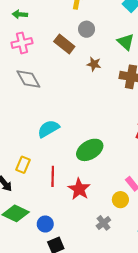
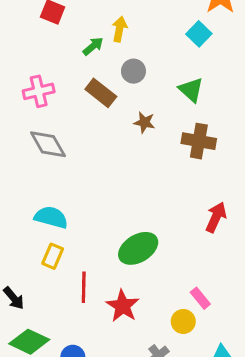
green arrow: (20, 14) -> (93, 46), moved, turned 136
cyan semicircle: (48, 129) -> (51, 217), moved, turned 45
yellow rectangle: (23, 165) -> (53, 256), moved

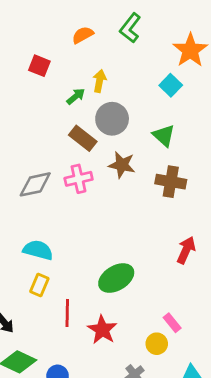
gray circle: (133, 71) -> (112, 119), size x1.5
pink cross: (39, 91) -> (79, 179), moved
brown star: (144, 122) -> (122, 165), size x1.4
gray diamond: (48, 144) -> (35, 184), turned -72

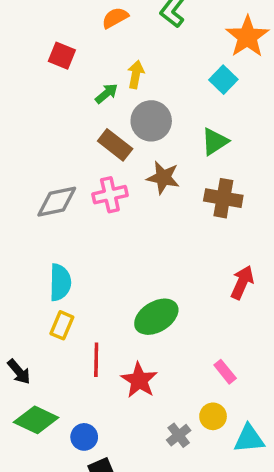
green triangle: (164, 136) -> (215, 141), turned 45
cyan semicircle: (38, 250) -> (60, 282), turned 76
yellow circle: (157, 344) -> (213, 416), moved

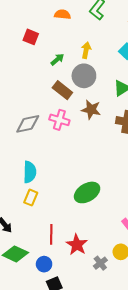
orange semicircle: (115, 18) -> (62, 14), turned 35
yellow arrow: (136, 74) -> (86, 50), moved
pink cross: (110, 195) -> (59, 120), turned 30
red line: (96, 360) -> (51, 234), moved
red star: (139, 380) -> (77, 245), moved

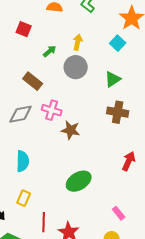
brown rectangle: (62, 90) -> (33, 81), moved
brown star: (91, 110) -> (71, 130), moved
yellow rectangle: (31, 198) -> (24, 198), moved

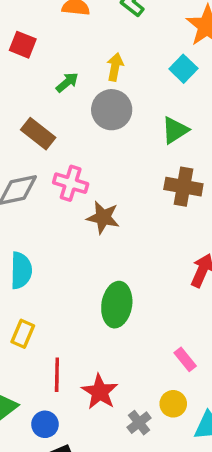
green ellipse: (79, 181) -> (117, 305), turned -50

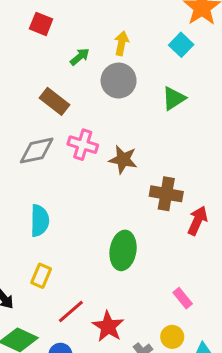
brown cross: (183, 187) -> (166, 194), moved
brown star: (103, 217) -> (123, 160), moved
red line: (57, 375) -> (71, 312), turned 48

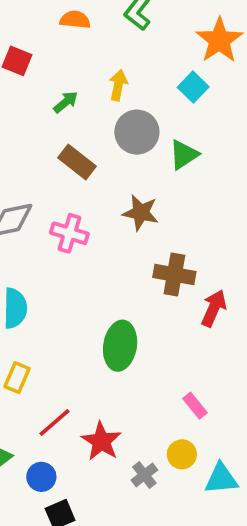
gray circle: (119, 81) -> (137, 132), moved
brown rectangle: (54, 101) -> (77, 162), moved
pink cross: (83, 145) -> (69, 233), moved
brown star: (123, 160) -> (141, 213), moved

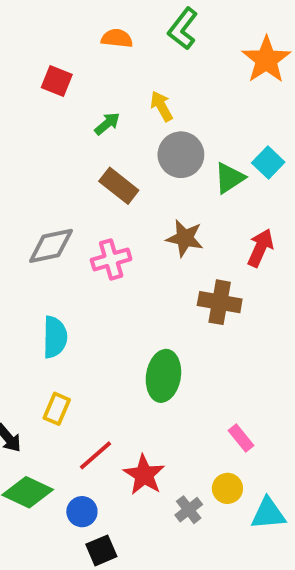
yellow arrow: (118, 85) -> (162, 106), turned -40
cyan square: (193, 87) -> (268, 162), moved
pink cross: (69, 233) -> (111, 259), turned -33
red arrow: (214, 308) -> (260, 248), moved

